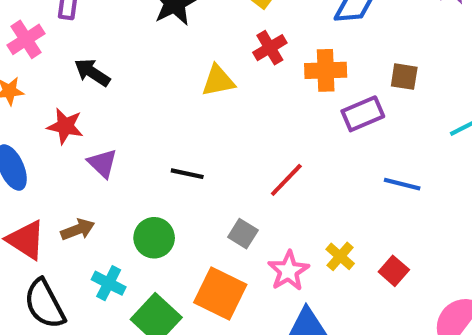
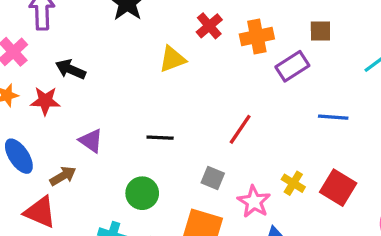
red star: (65, 126) -> (45, 101), moved
brown arrow: (78, 229) -> (63, 176), moved
red square: (394, 271) -> (338, 188), size x1.5

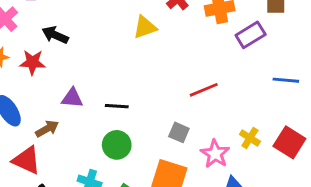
red line: (240, 129) -> (204, 90), turned 32
black line: (160, 138) -> (117, 106), moved
purple triangle: (91, 141) -> (72, 98), turned -30

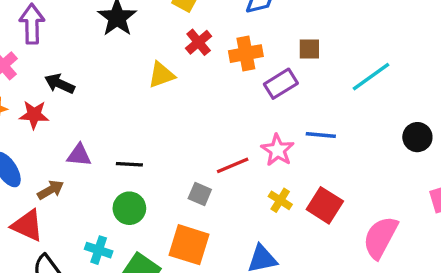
red line: (204, 90) -> (233, 165), moved
pink star: (215, 154) -> (278, 150), moved

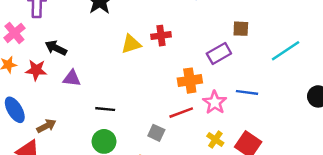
red cross: (199, 42) -> (161, 36), moved, turned 30
orange cross: (246, 54) -> (190, 81), moved
purple triangle: (79, 155) -> (72, 78), moved

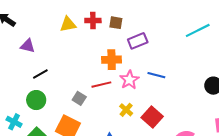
brown square: (241, 29) -> (116, 23), moved
cyan line: (286, 51) -> (198, 30), moved
purple triangle: (72, 78) -> (28, 46), moved
black line: (105, 109) -> (40, 74), turned -42

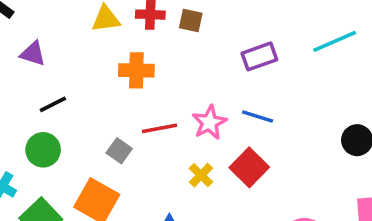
purple rectangle: (138, 41) -> (259, 56), moved
orange cross: (112, 60) -> (136, 70), moved
red square: (152, 117) -> (249, 167), moved

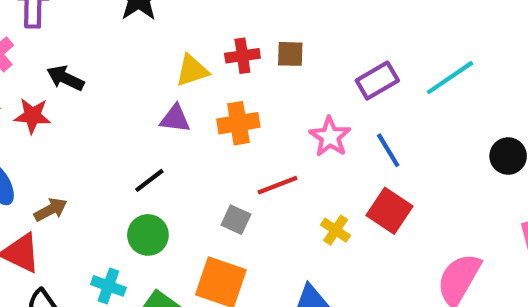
cyan line: (335, 41) -> (450, 78), moved
purple triangle: (33, 54) -> (175, 119), moved
blue line: (258, 117) -> (388, 150), turned 52
pink star: (209, 123) -> (330, 137), moved

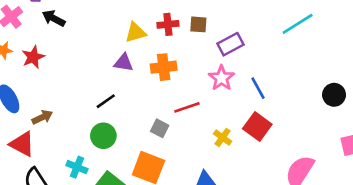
black arrow: (65, 78) -> (54, 18), moved
cyan line: (450, 78) -> (298, 24), moved
purple rectangle: (377, 81) -> (230, 44), moved
red star: (33, 116) -> (33, 57), turned -30

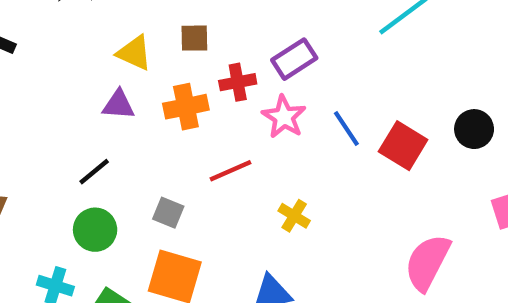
red cross: (168, 24) -> (238, 82), moved
brown square: (198, 24) -> (194, 38), moved
yellow triangle: (136, 32) -> (134, 53), turned 45
red square: (257, 127) -> (403, 146), moved
gray square: (160, 128) -> (168, 213), moved

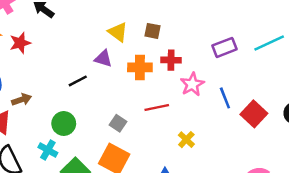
purple rectangle: (294, 59) -> (225, 47), moved
black line: (94, 172) -> (78, 81), moved
green circle: (95, 230) -> (64, 124), moved

